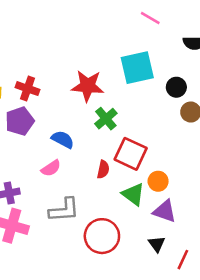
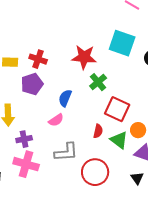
cyan square: (137, 68) -> (122, 43), turned 32
blue semicircle: (63, 139) -> (65, 98), turned -96
red semicircle: (103, 169) -> (98, 131), moved

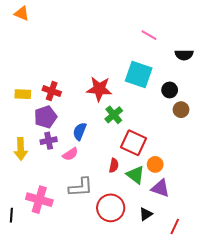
purple cross: (24, 139) -> (49, 141), moved
black triangle: (137, 178) -> (146, 214), moved, turned 32

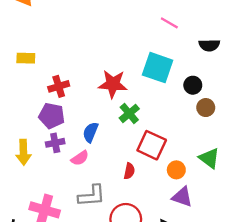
red cross: (52, 91) -> (59, 86), turned -36
yellow rectangle: (23, 94) -> (26, 58), moved
purple pentagon: (46, 117) -> (52, 116), turned 30
green triangle: (135, 175) -> (209, 158), moved

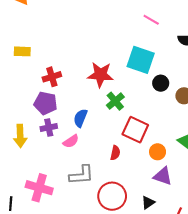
black circle: (193, 85) -> (161, 83), moved

